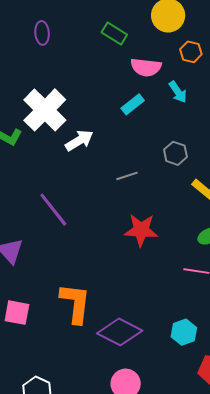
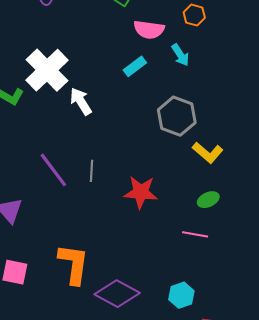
white arrow: (79, 140) -> (81, 101), turned -92
gray hexagon: (175, 153) -> (177, 116), size x1.6
gray line: (127, 176) -> (92, 171), moved, turned -70

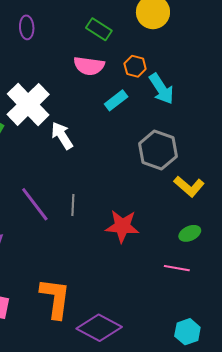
orange hexagon: (194, 15) -> (135, 66), moved
pink semicircle: (149, 30) -> (89, 66), moved
cyan arrow: (180, 55) -> (161, 89), size x1.4
cyan hexagon: (181, 295) -> (187, 332), moved

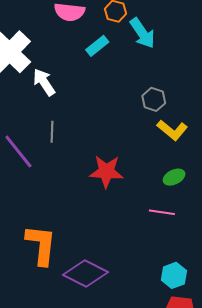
gray hexagon: (158, 150) -> (154, 99), moved, size x0.6
gray line: (73, 205) -> (52, 132), moved

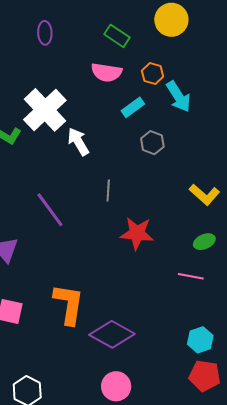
gray hexagon: (154, 99) -> (152, 143), moved
gray line: (52, 132) -> (108, 190), moved

